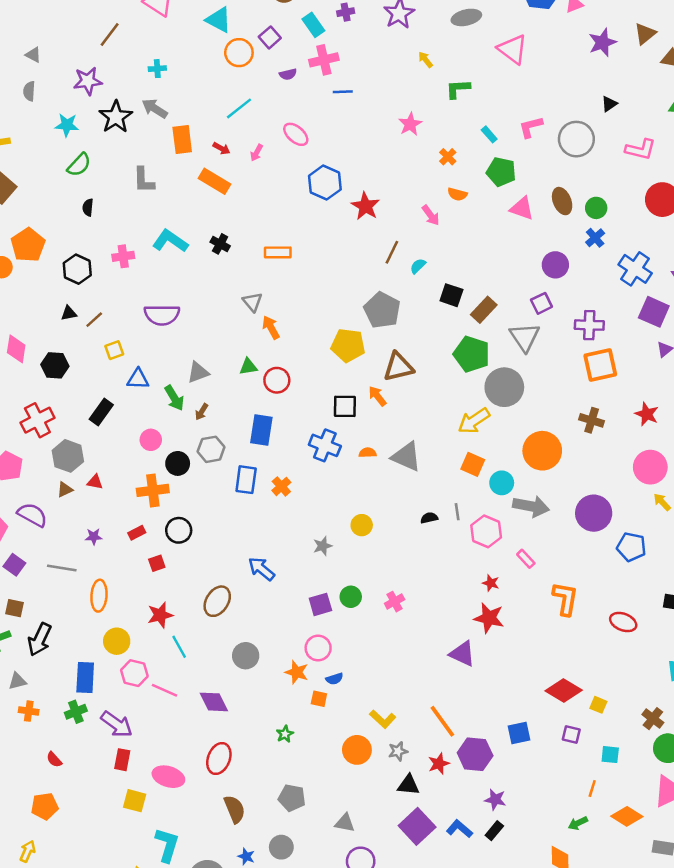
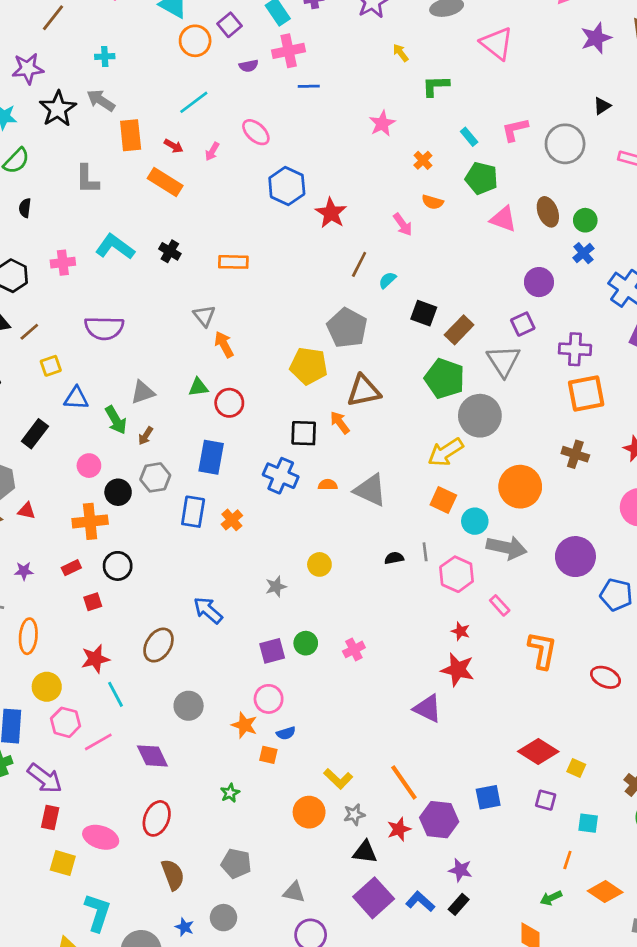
pink line: (164, 690) -> (98, 742), turned -55

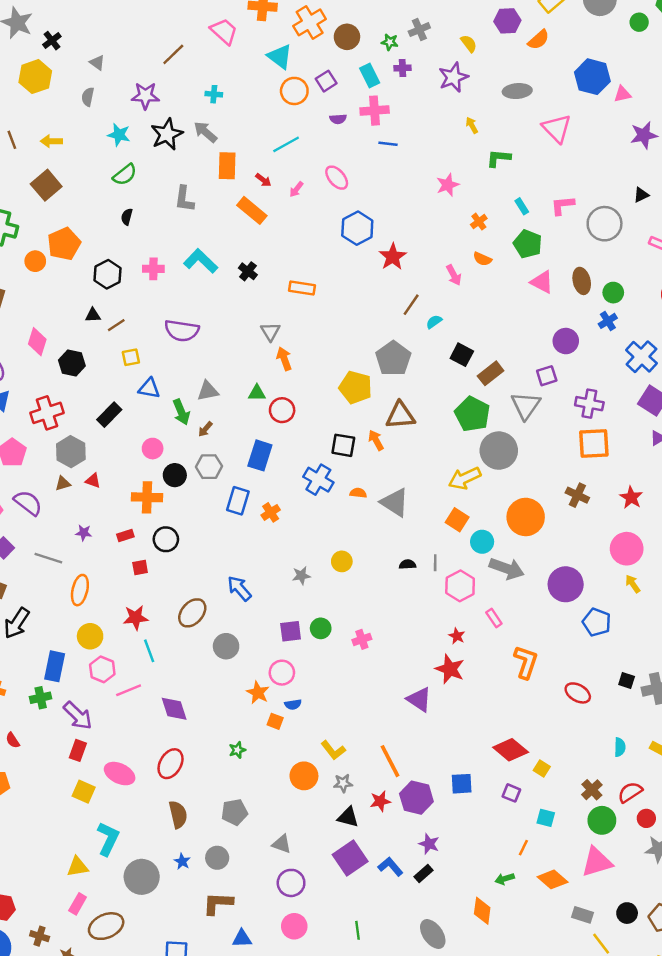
gray circle: (189, 706) -> (226, 646), moved
gray pentagon: (236, 863) -> (235, 812), turned -30

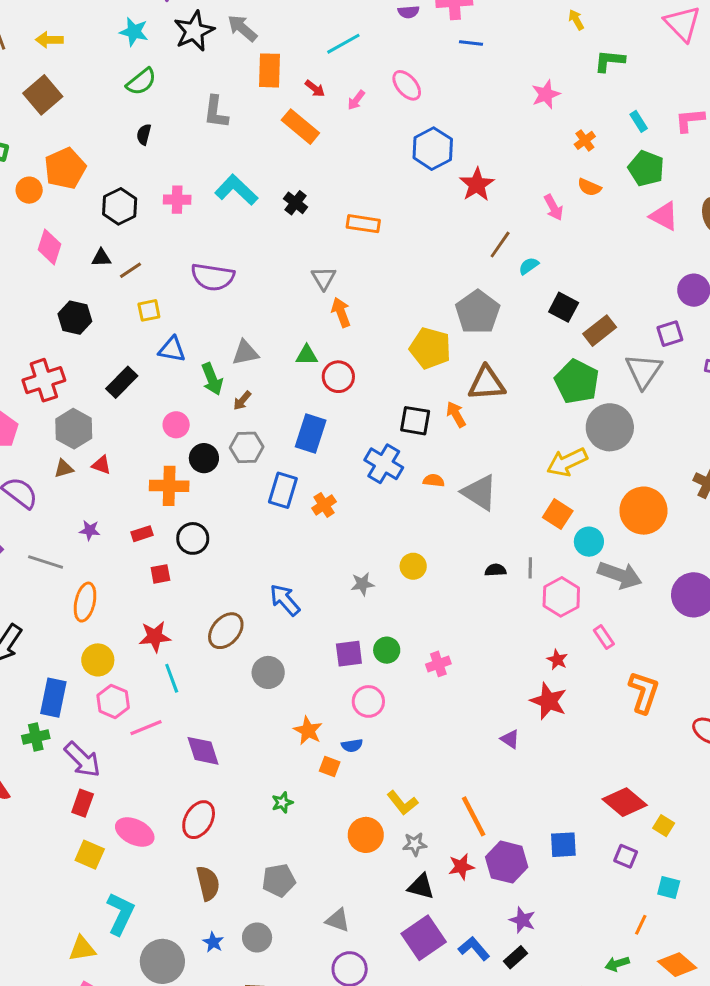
pink diamond: (37, 342) -> (49, 247), moved
pink circle: (282, 673) -> (368, 701), moved
purple triangle: (419, 699) -> (510, 739), size x0.6

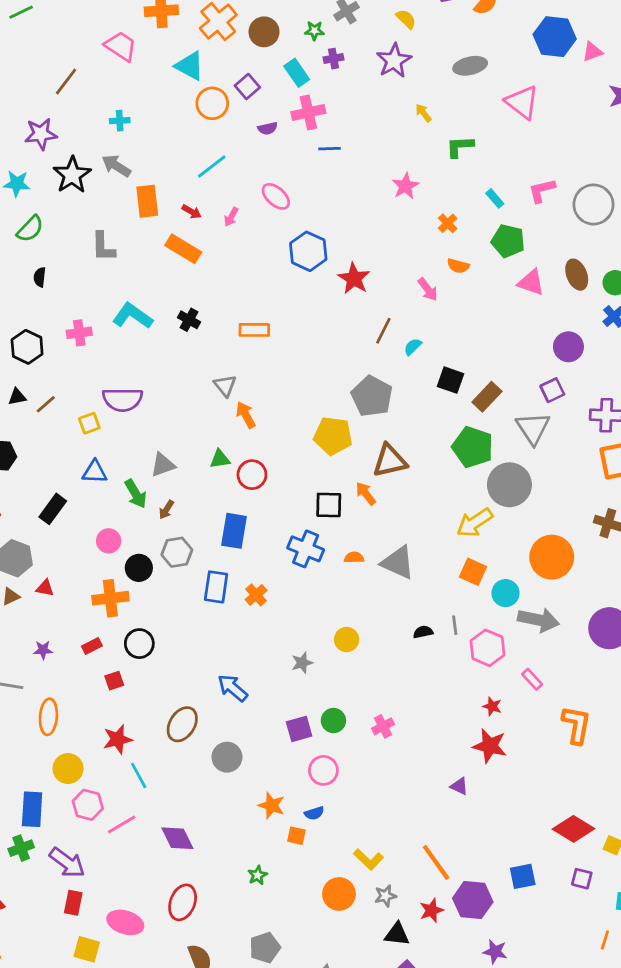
yellow square: (149, 310) -> (89, 423), moved

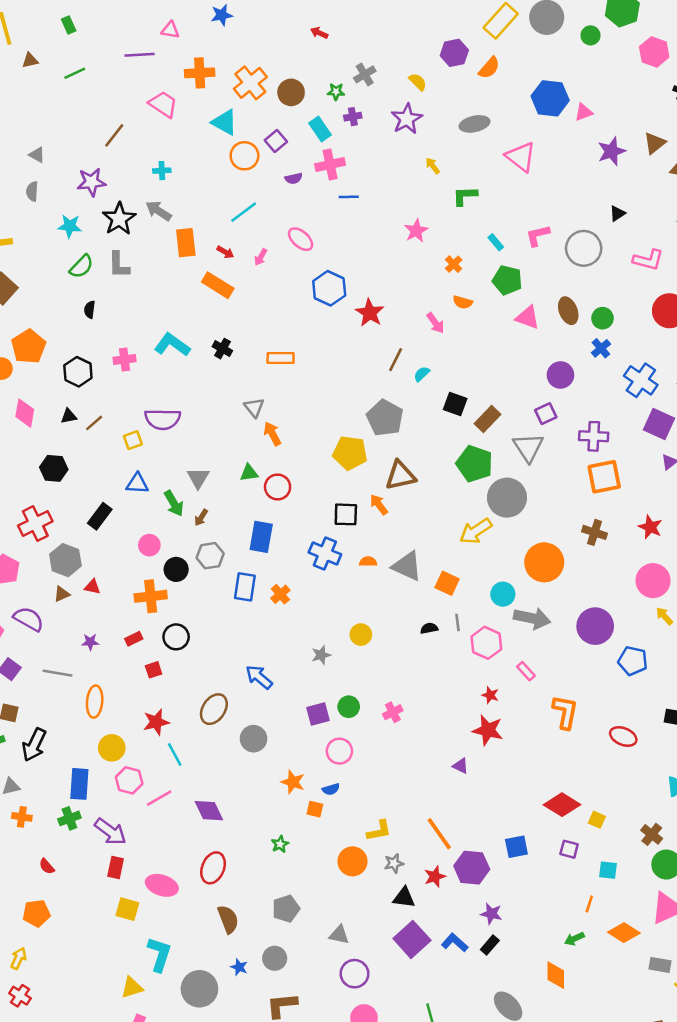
gray L-shape: (103, 247) -> (119, 265), moved
gray triangle: (163, 465) -> (198, 478), turned -40
orange square: (473, 572) -> (447, 583), moved
yellow L-shape: (368, 859) -> (379, 831), turned -55

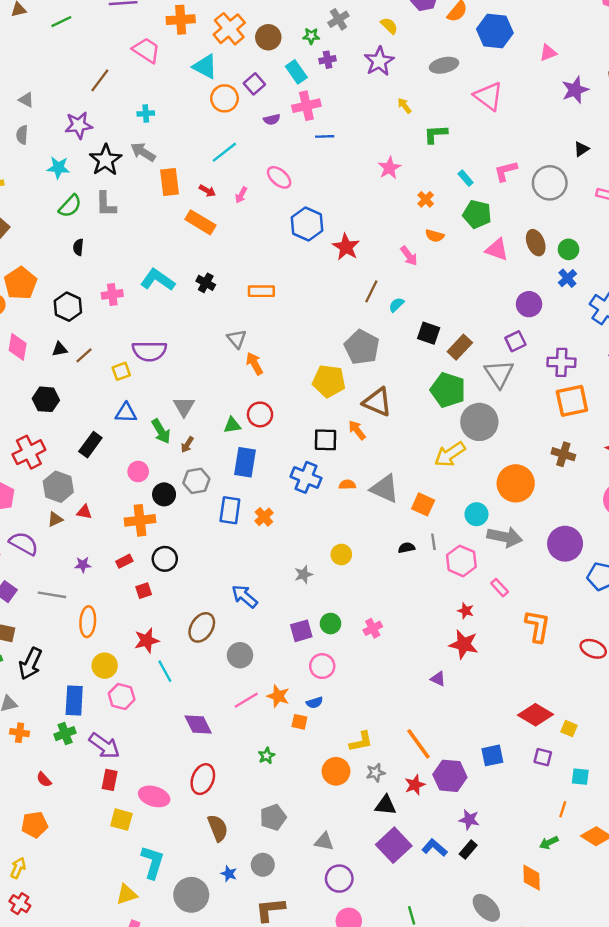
blue hexagon: (550, 98) -> (495, 31), moved
green triangle: (249, 473) -> (232, 425), moved
brown triangle: (400, 475) -> (377, 402), turned 36
pink line: (159, 798) -> (246, 700), moved

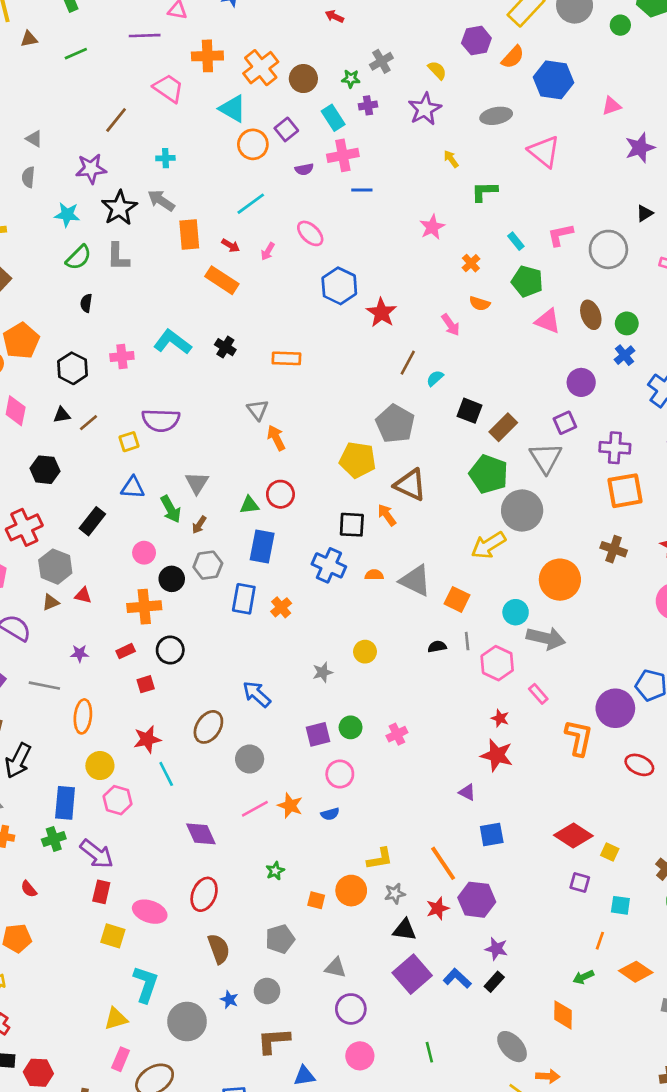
purple circle: (565, 544) -> (615, 708), moved
orange square: (299, 722) -> (316, 900), moved
blue square: (492, 755) -> (492, 834), moved

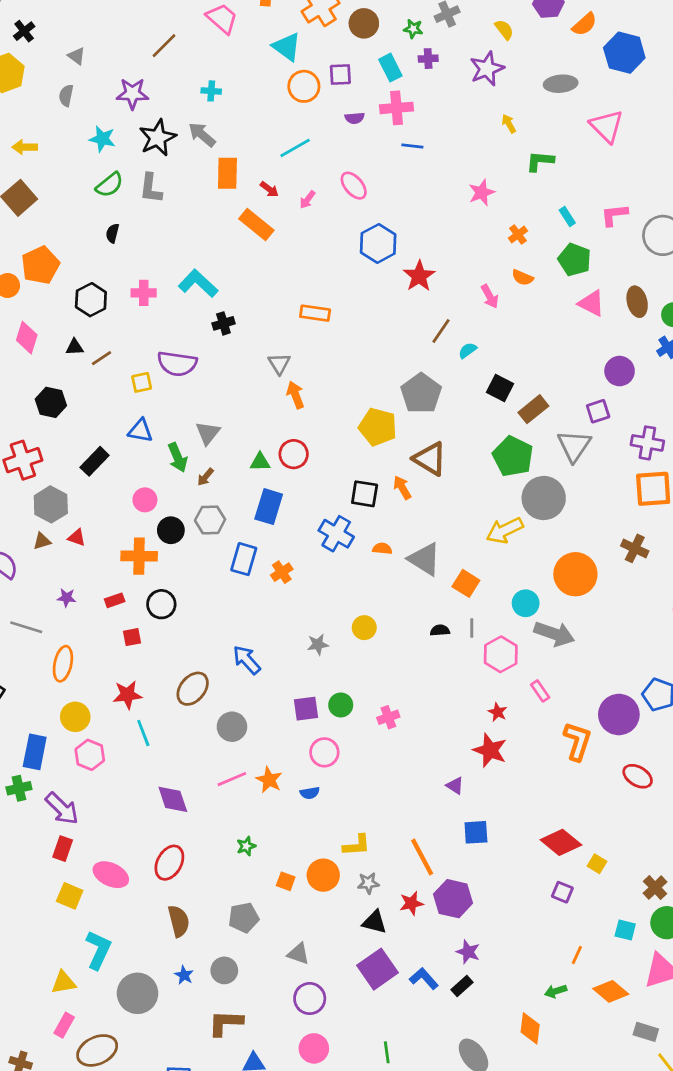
purple square: (286, 129) -> (340, 75), turned 30
black cross: (225, 347) -> (223, 323), moved, turned 36
cyan square: (620, 905) -> (625, 930), moved

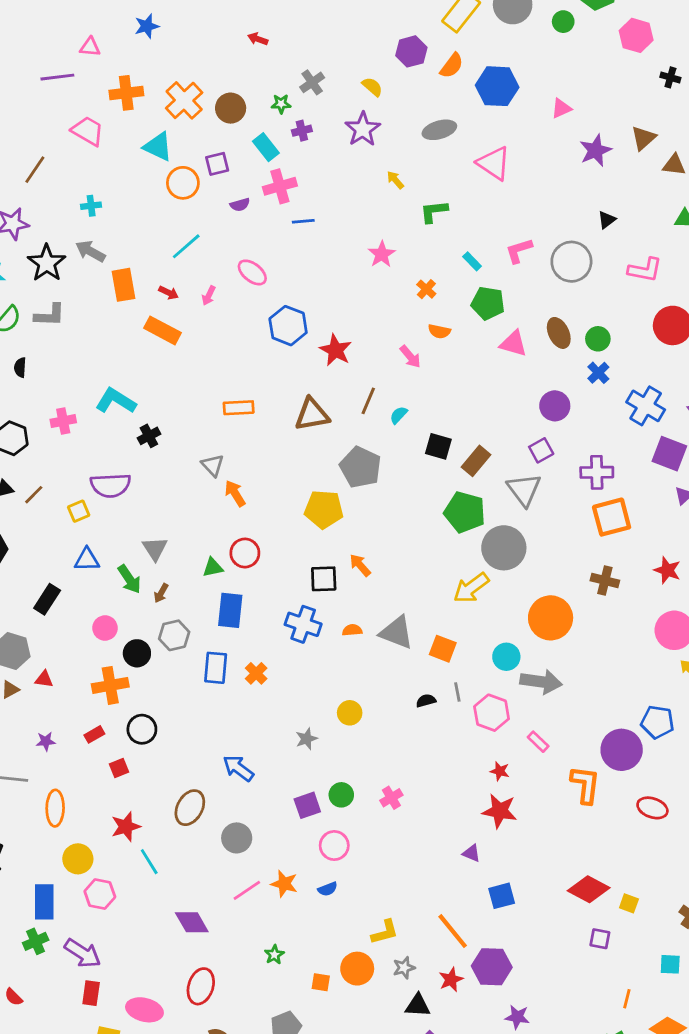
gray L-shape: (151, 188) -> (50, 315), turned -84
brown triangle: (430, 459) -> (312, 414), moved, turned -30

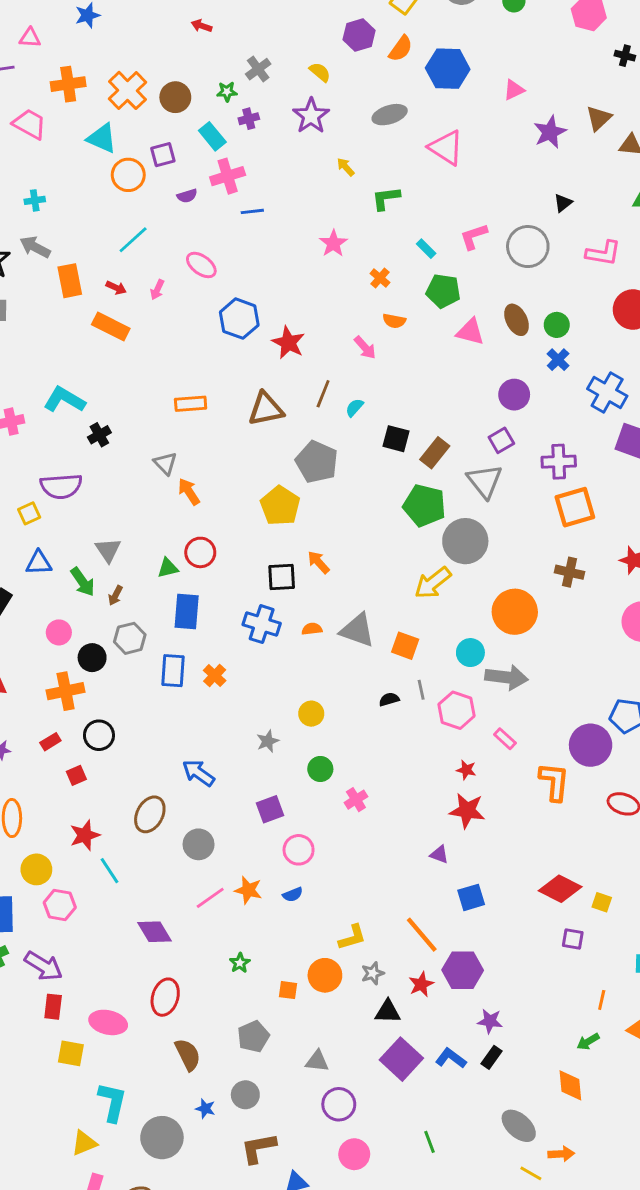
yellow pentagon: (324, 509) -> (280, 506), turned 30
green circle: (341, 795) -> (320, 769), moved

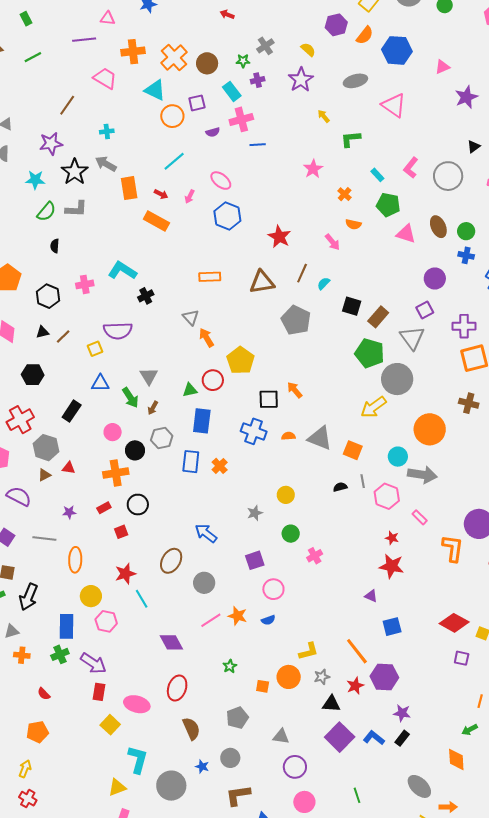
pink L-shape: (474, 236) -> (411, 168), turned -35
blue hexagon: (239, 319) -> (227, 216), moved
blue cross: (558, 360) -> (466, 255), turned -35
yellow pentagon: (280, 506) -> (241, 360), moved
yellow square: (71, 1053) -> (110, 725), turned 30

